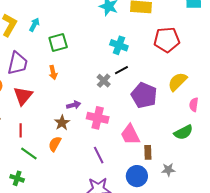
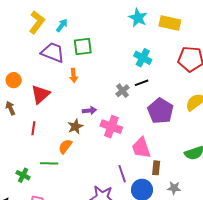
purple trapezoid: (17, 63) -> (53, 52), moved, turned -90
green line: (29, 154) -> (49, 163), moved, turned -42
purple line: (99, 155) -> (122, 174), moved

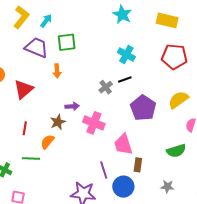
yellow rectangle: (170, 23) -> (167, 20), moved
red line: (33, 128) -> (25, 128), moved
gray star: (174, 188) -> (167, 187), moved

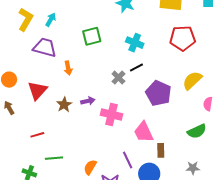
green square: (67, 42) -> (92, 36), moved
brown star: (58, 122) -> (64, 105), moved
red line: (25, 128) -> (37, 135), moved, turned 72
orange semicircle: (47, 142) -> (90, 167), moved

